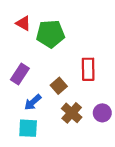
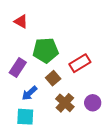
green pentagon: (50, 34) -> (46, 50), moved
red rectangle: (88, 69) -> (80, 63), turned 60

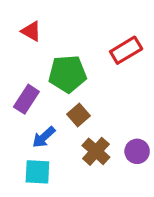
red rectangle: (80, 63) -> (126, 50), moved

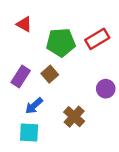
green pentagon: (68, 74) -> (61, 42), moved
brown square: (79, 115) -> (50, 74), moved
purple circle: (137, 151) -> (106, 89), moved

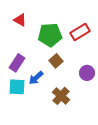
brown square: (50, 74) -> (56, 61), moved
blue arrow: (34, 106) -> (36, 78), moved
cyan square: (29, 132) -> (17, 87), moved

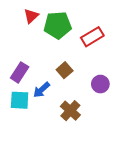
red triangle: (20, 20) -> (31, 16), moved, turned 48
green pentagon: (50, 35) -> (58, 25), moved

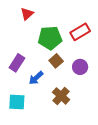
green pentagon: (58, 25) -> (50, 38), moved
purple circle: (100, 84) -> (80, 67), moved
cyan square: (20, 100) -> (17, 102), moved

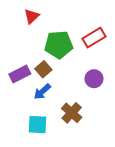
brown square: (56, 61) -> (43, 69), moved
purple rectangle: (17, 63) -> (20, 74), turned 30
cyan square: (17, 102) -> (37, 125), moved

